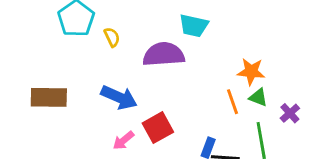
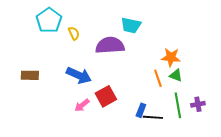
brown rectangle: (49, 97) -> (30, 75), size x0.7
purple cross: (290, 113) -> (198, 104), moved, turned 32

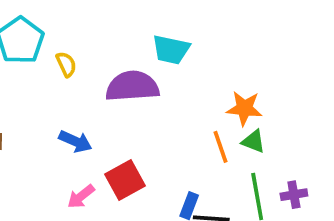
blue arrow: (79, 75) -> (75, 141), size x0.7

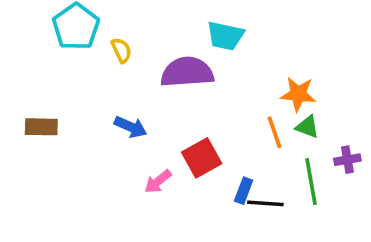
red square: (125, 180) -> (202, 158), moved
purple cross: (294, 195) -> (347, 160), moved
pink arrow: (81, 196) -> (158, 182), moved

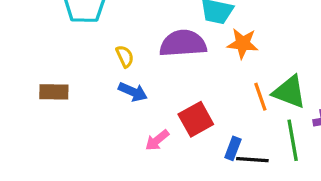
yellow semicircle: (121, 50) -> (125, 56), moved
orange star: (298, 94) -> (243, 43), moved
green triangle: (307, 127) -> (289, 92), size x1.6

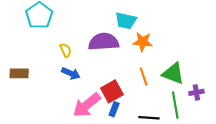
orange line: (260, 97) -> (144, 77), moved
pink arrow: (157, 140) -> (87, 105), size x1.8
blue rectangle: (233, 148) -> (114, 109), moved

